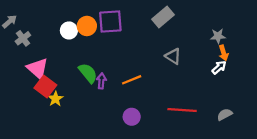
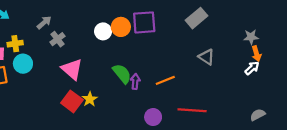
red square: (45, 86) -> (72, 101), moved
red line: (182, 110) -> (192, 110), moved
purple circle: (132, 117) -> (153, 117), moved

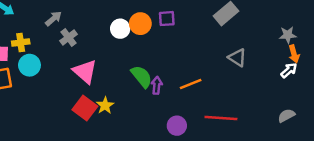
purple square: (144, 22) -> (167, 19), size x0.6
gray semicircle: (258, 115) -> (286, 116), moved

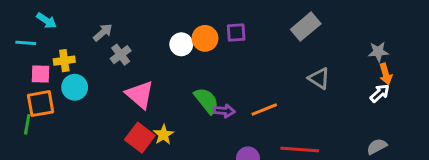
purple arrow: (157, 85) -> (224, 111), turned 90

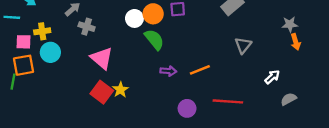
gray cross: (121, 55) -> (87, 27), turned -35
gray triangle: (319, 78) -> (243, 45), turned 36
white arrow: (380, 93) -> (272, 77), moved
green semicircle: (206, 101) -> (154, 39), moved

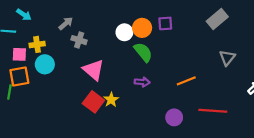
purple arrow: (168, 71) -> (142, 82), moved

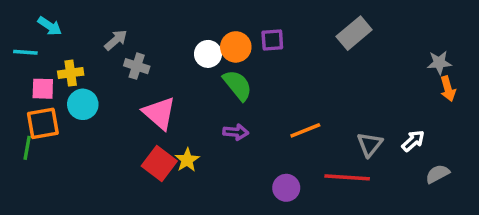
gray triangle: (227, 58) -> (370, 144), moved

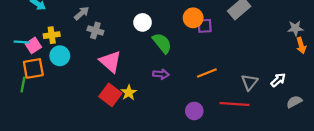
purple square: (272, 40) -> (205, 26), moved
orange circle: (236, 47) -> (193, 18), moved
cyan line: (25, 52) -> (22, 42), moved
pink square: (43, 89) -> (33, 45), turned -35

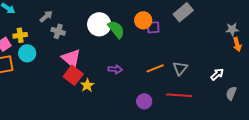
white circle: (143, 22) -> (99, 24), size x1.5
green semicircle: (162, 43) -> (116, 29), moved
gray triangle: (249, 82) -> (180, 68), moved
red square: (110, 95) -> (73, 75), moved
gray semicircle: (294, 102) -> (231, 93), turned -40

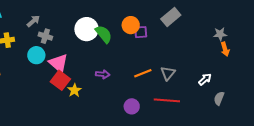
cyan circle: (27, 53) -> (36, 55), moved

